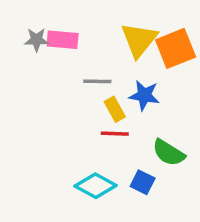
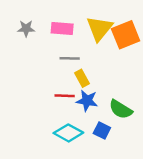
pink rectangle: (63, 40) -> (62, 29), moved
blue star: (144, 95) -> (87, 101), moved
red line: (115, 134) -> (65, 96), moved

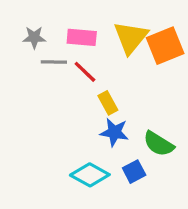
gray line: (70, 58) -> (54, 62), moved
red line: (65, 96) -> (85, 72), moved, turned 42
blue square: (102, 130) -> (134, 172), turned 35

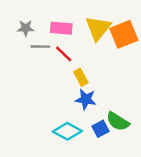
green semicircle: (159, 144) -> (118, 121), moved

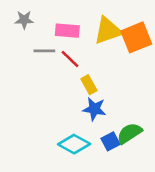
gray star: (26, 28) -> (24, 20), moved
yellow triangle: (98, 28) -> (108, 31), turned 32
green semicircle: (118, 121) -> (129, 133), turned 115

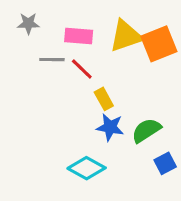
green semicircle: (129, 133) -> (146, 130), moved
blue square: (111, 141) -> (165, 163), moved

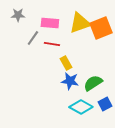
gray line: (52, 60) -> (33, 38), turned -56
red line: (82, 69) -> (52, 44), turned -35
cyan diamond: (87, 168) -> (81, 107), moved

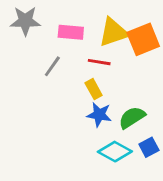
gray star: (18, 15) -> (25, 21), size x1.5
gray line: (33, 38) -> (52, 66), moved
red line: (52, 44) -> (99, 62), moved

